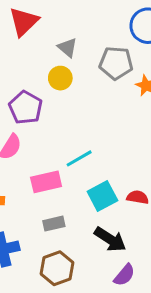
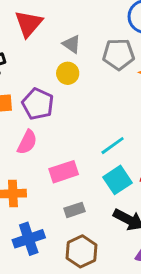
cyan line: (79, 158) -> (113, 146), moved

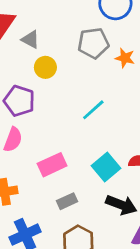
gray triangle: (72, 44) -> (30, 40), moved
cyan line: (113, 146) -> (93, 110), moved

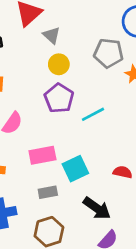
purple pentagon: (19, 101) -> (59, 98), moved
cyan square: (106, 167) -> (75, 169), moved

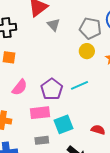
gray pentagon: (108, 53) -> (90, 28), moved
yellow circle: (59, 64) -> (87, 51), moved
purple pentagon: (59, 98) -> (52, 89), moved

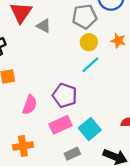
cyan line: (80, 85) -> (90, 65), moved

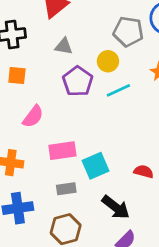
gray triangle: (44, 26) -> (64, 46), moved, turned -35
yellow circle: (89, 42) -> (108, 61), moved
purple pentagon: (65, 95) -> (78, 81), moved

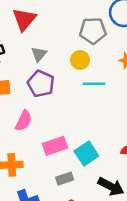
gray triangle: (64, 46) -> (39, 54), turned -49
purple pentagon: (78, 81) -> (41, 84), moved
cyan line: (118, 90) -> (94, 84), turned 35

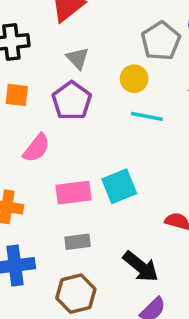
gray pentagon: (93, 31) -> (161, 41), turned 30
gray triangle: (39, 54) -> (78, 58), turned -35
cyan square: (86, 154) -> (119, 186), moved

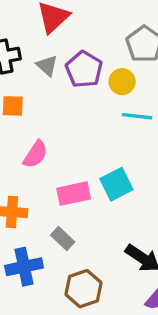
gray triangle: (78, 58) -> (47, 66), moved
purple pentagon: (72, 101) -> (84, 69), moved
gray rectangle: (78, 242) -> (63, 239), moved, turned 55

